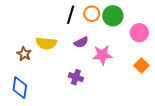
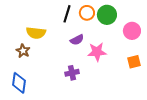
yellow semicircle: (46, 43) -> (36, 33), moved
orange square: (141, 65) -> (134, 62), turned 32
purple cross: (76, 77) -> (72, 73), turned -32

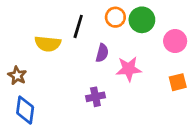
black line: (67, 14) -> (78, 26), moved
purple semicircle: (77, 40) -> (102, 53), turned -48
brown star: (23, 51) -> (17, 76), moved

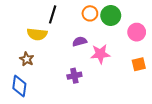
black line: (78, 26) -> (53, 14), moved
purple semicircle: (102, 53) -> (80, 41), turned -120
brown star: (17, 76) -> (27, 59), moved

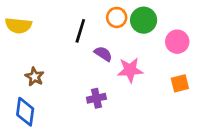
black line: (53, 14) -> (80, 31), moved
yellow semicircle: (37, 34) -> (18, 26), moved
purple semicircle: (80, 41) -> (103, 54), turned 48

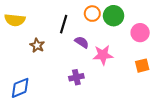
brown star: (35, 77) -> (37, 45), moved
blue diamond: (25, 112) -> (20, 88), turned 60

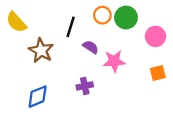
yellow semicircle: (15, 20) -> (16, 22), turned 42
brown star: (37, 45) -> (41, 51), size x1.5
blue diamond: (20, 88) -> (38, 97), moved

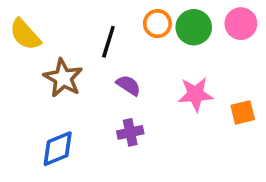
pink circle: (155, 36) -> (241, 24), moved
purple semicircle: (91, 47) -> (128, 85), moved
pink star: (114, 61) -> (196, 94), moved

